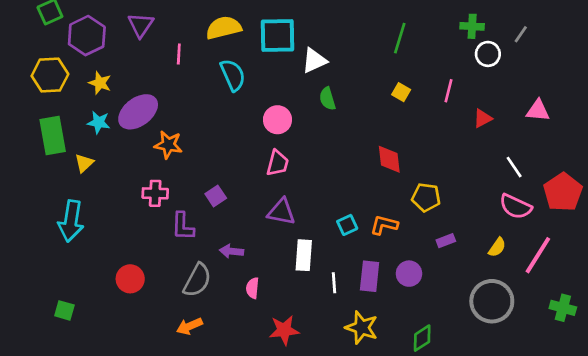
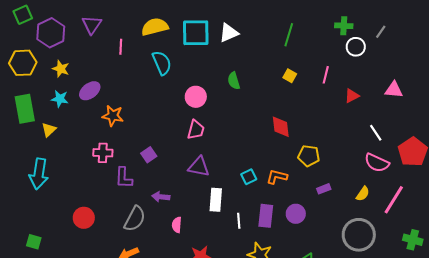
white triangle: (314, 61) -> (229, 33), moved
purple ellipse: (138, 112) -> (90, 91), size x0.7

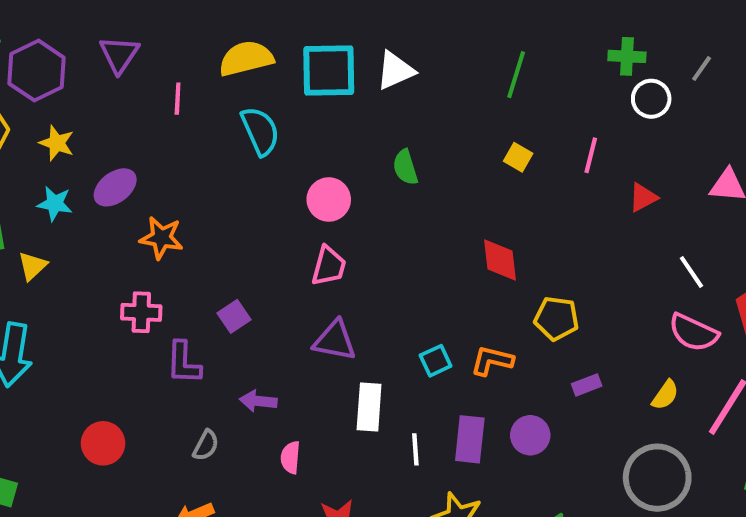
gray semicircle: (135, 219) -> (206, 445), size x0.6

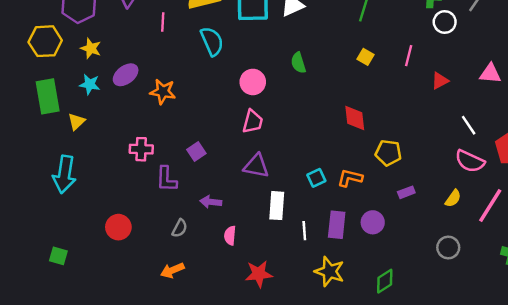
orange star: (161, 238) -> (163, 92), moved
gray circle: (657, 478) -> (448, 248), size x0.6

